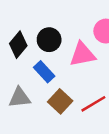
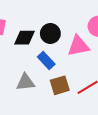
black diamond: (18, 45) -> (24, 38), turned 50
brown square: (60, 101) -> (60, 85), turned 30

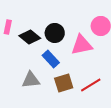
black diamond: (24, 38) -> (30, 37), turned 40

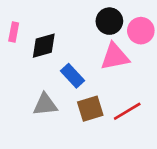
black circle: (55, 33) -> (109, 21), moved
black diamond: (30, 37) -> (44, 46), turned -55

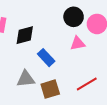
pink triangle: (115, 57) -> (78, 43), size x0.7
brown square: (90, 109) -> (50, 89), moved

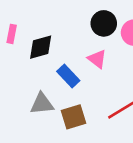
pink triangle: (78, 43) -> (97, 59), moved, turned 49

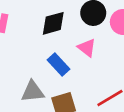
black diamond: (41, 47) -> (53, 23), moved

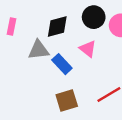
gray triangle: (33, 92) -> (38, 50), moved

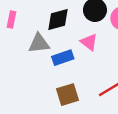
blue rectangle: (62, 64) -> (63, 58), turned -66

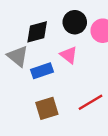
gray triangle: (39, 43) -> (18, 56), turned 45

